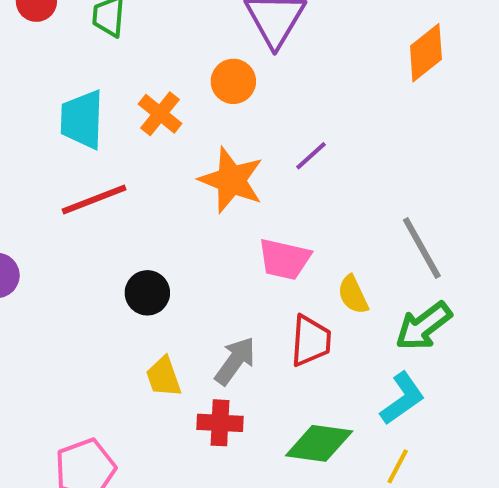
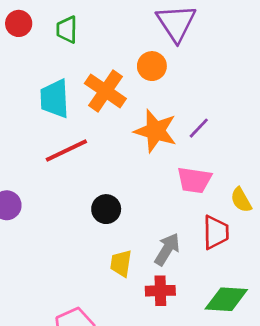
orange cross: (160, 114) -> (105, 91), size x1.4
purple line: (311, 156) -> (199, 128), moved
yellow trapezoid: (164, 377) -> (121, 263), turned 32

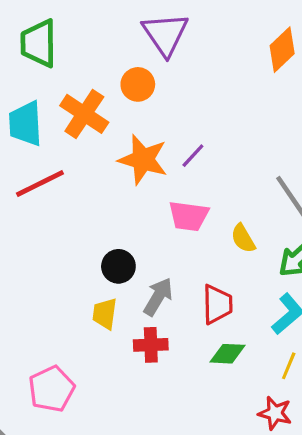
green trapezoid: (67, 30) -> (39, 43), size x1.5
black circle: (106, 209) -> (118, 266), moved
red trapezoid: (216, 232) -> (217, 304), moved
green diamond: (226, 299) -> (227, 354), size x0.7

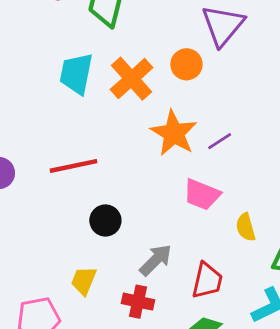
red line: (40, 184) -> (73, 166), moved
black circle: (118, 266) -> (105, 220), moved
yellow trapezoid: (105, 314) -> (84, 281), moved

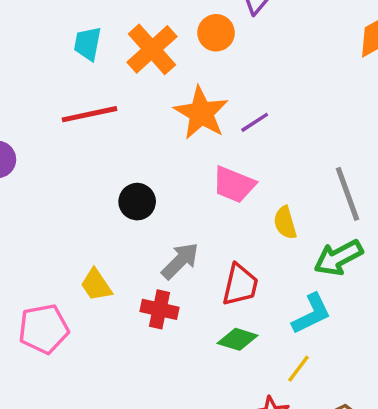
cyan trapezoid: (76, 74) -> (88, 44), size x0.7
red line: (73, 166) -> (90, 114), moved
black circle: (105, 220) -> (137, 202), moved
yellow trapezoid: (84, 281) -> (96, 285), turned -56

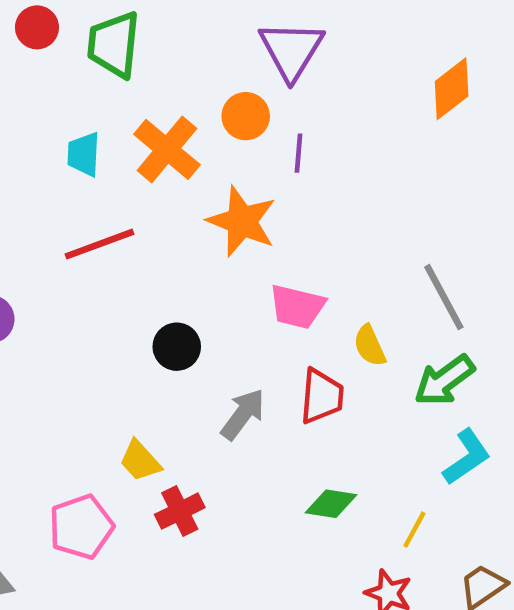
purple line: (255, 122) -> (298, 153), moved, turned -44
red trapezoid: (240, 285) -> (322, 396), moved
red cross: (160, 309) -> (180, 511), moved, turned -30
cyan L-shape: (311, 314) -> (467, 457), moved

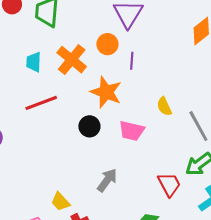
yellow semicircle: (370, 346) -> (164, 106), moved
black circle: (177, 347) -> (89, 126), moved
red trapezoid: (322, 396) -> (169, 184), moved, turned -32

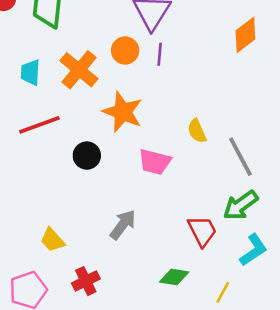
purple line: (132, 61) -> (160, 54), moved
black circle: (89, 126) -> (87, 156), moved
yellow trapezoid: (60, 202) -> (52, 240), moved

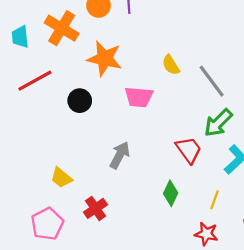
green diamond: (174, 277) -> (171, 193), turned -65

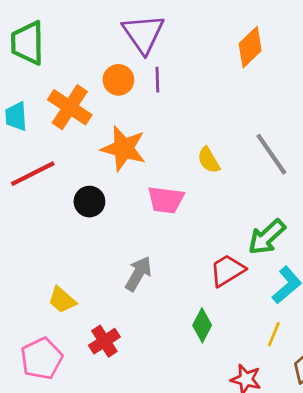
gray line: (212, 81) -> (271, 154), moved
red trapezoid: (189, 150) -> (227, 270), turned -88
yellow line: (214, 200) -> (274, 334), moved

